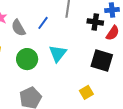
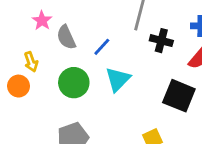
black cross: (95, 22) -> (161, 41), moved
blue line: (43, 23) -> (102, 47), moved

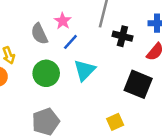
pink star: (42, 21) -> (63, 21), moved

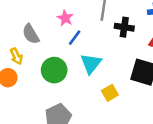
gray semicircle: (39, 34) -> (31, 34), moved
yellow square: (115, 122) -> (110, 93), moved

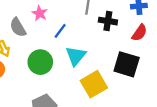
pink star: (65, 18) -> (40, 13), moved
yellow square: (110, 93) -> (94, 84), size x1.6

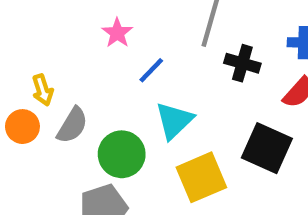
gray semicircle: (18, 27) -> (72, 125), moved, turned -126
green circle: (40, 62) -> (122, 154), moved

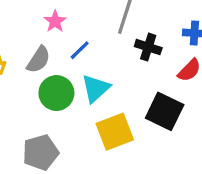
gray semicircle: (72, 125) -> (39, 60), moved
green circle: (122, 154) -> (56, 93), moved

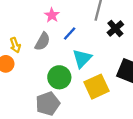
black cross: (148, 47) -> (115, 28), turned 35
green circle: (56, 93) -> (59, 77), moved

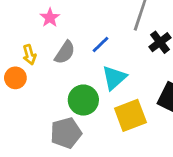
pink star: (52, 15) -> (50, 18), moved

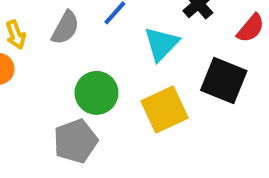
cyan triangle: (114, 78) -> (161, 44), moved

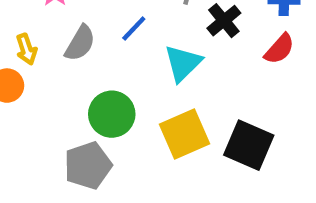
black square: (224, 80) -> (249, 145), moved

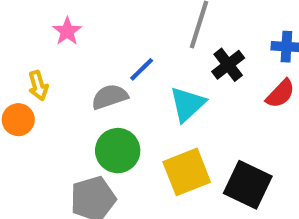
gray semicircle: (80, 43) -> (110, 97), moved, turned -141

